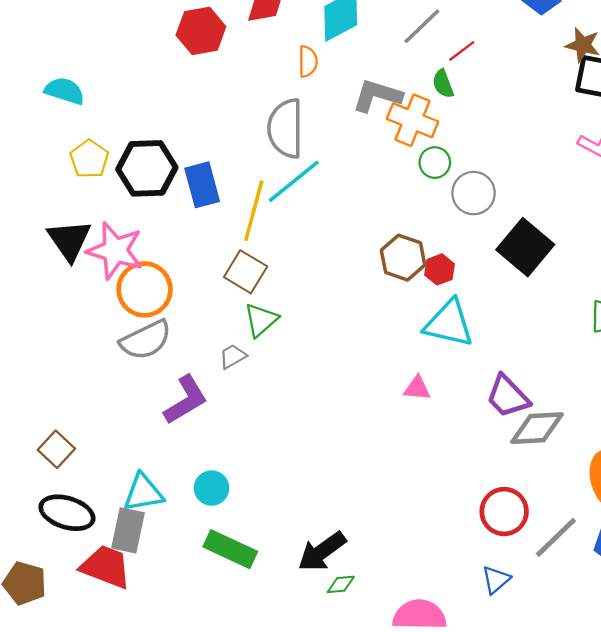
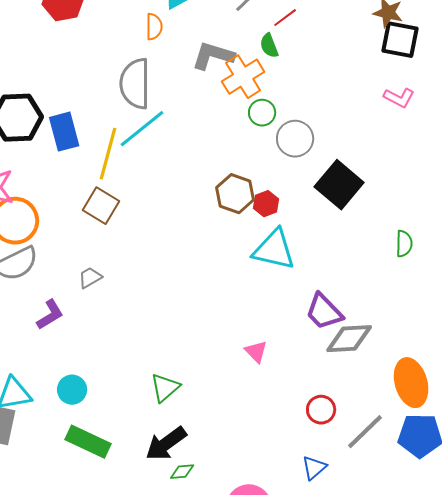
orange cross: (412, 120) -> (243, 77), turned 36
green triangle: (261, 320) -> (165, 388), moved
pink triangle: (417, 388) -> (256, 352), moved, turned 40
purple L-shape: (186, 400) -> (50, 315), size x0.7
red circle: (504, 512) -> (321, 410), size x0.7

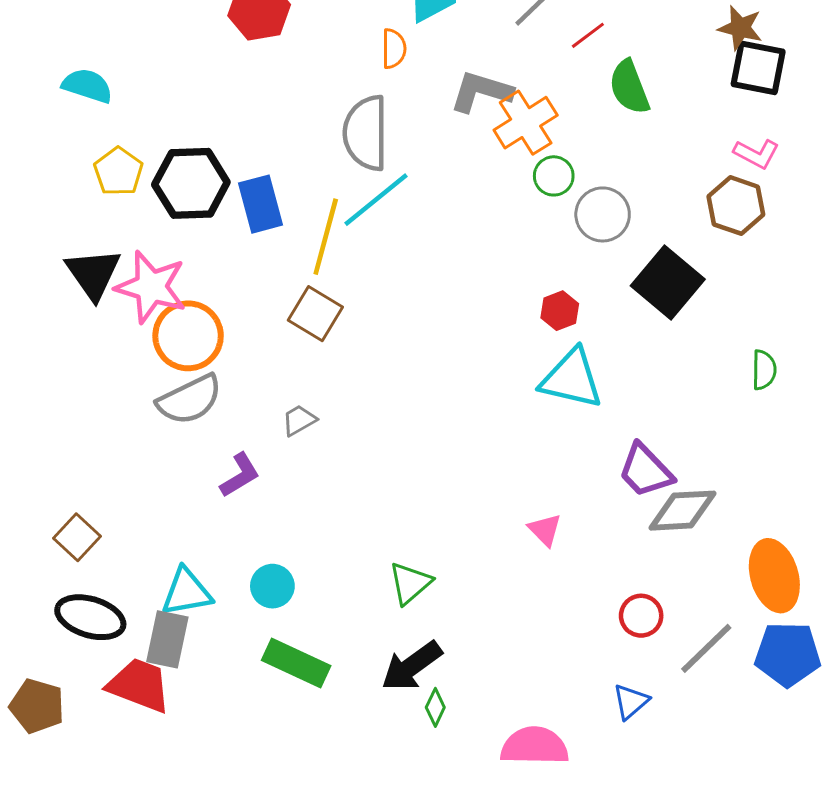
green semicircle: (269, 46) -> (629, 87), moved, size x1.5
brown hexagon: (235, 194) -> (736, 206), moved
green diamond: (182, 472) -> (435, 707), turned -60

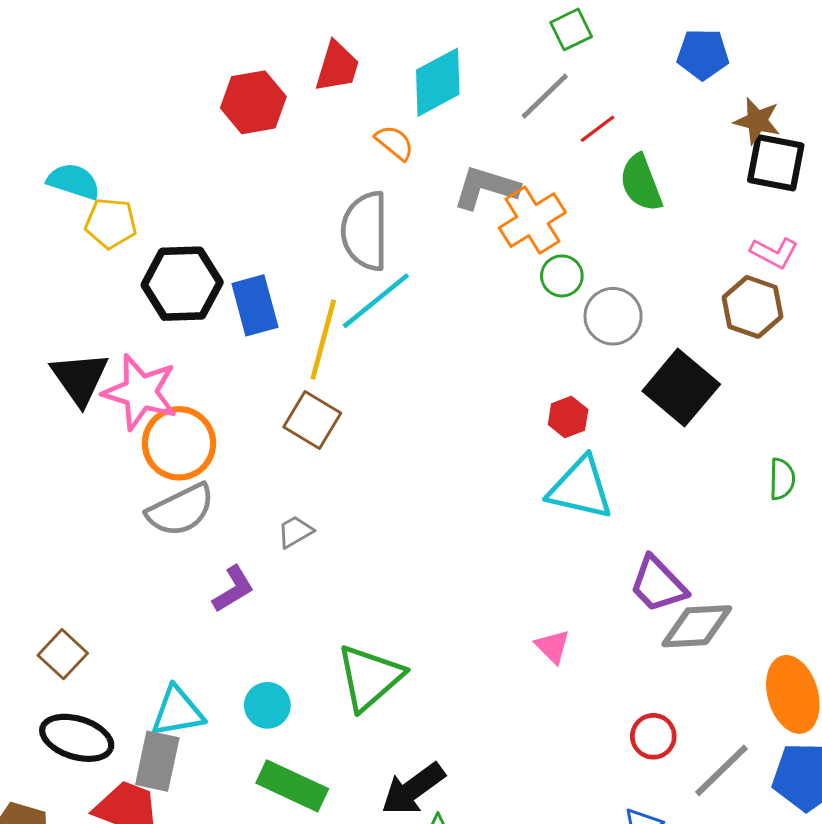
orange semicircle: (394, 49) -> (394, 143), turned -51
yellow pentagon: (118, 172) -> (111, 223), moved, turned -30
green triangle: (410, 583) -> (370, 677), moved, size x1.5

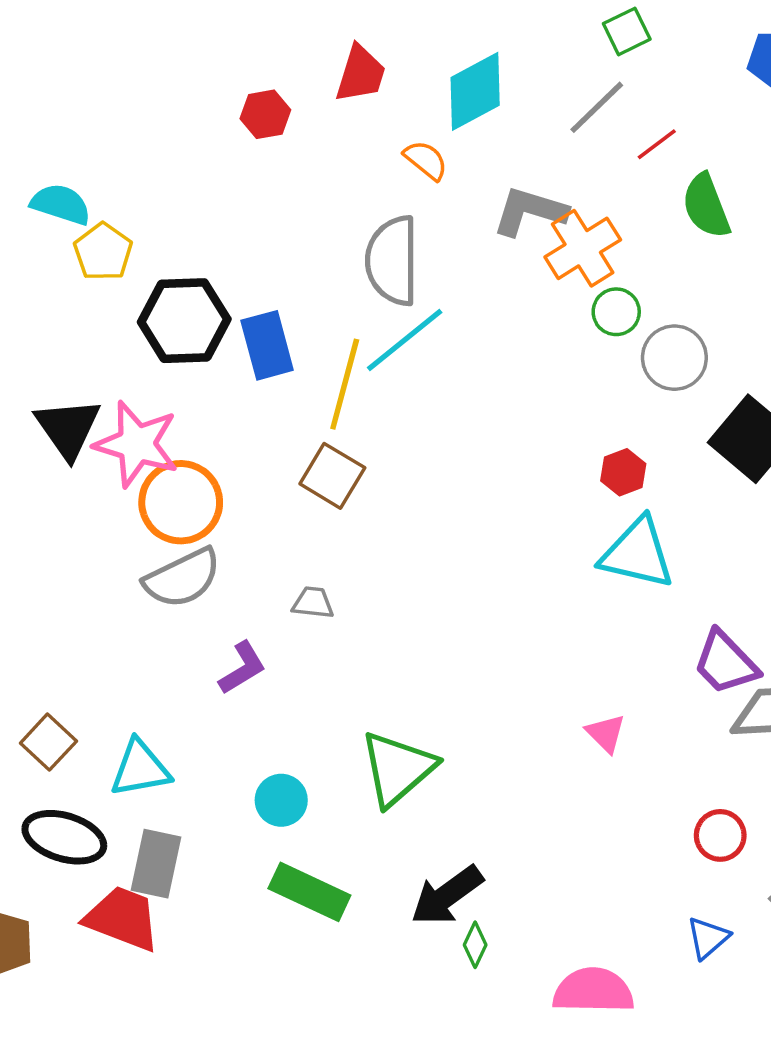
red hexagon: (253, 102) -> (265, 114), size x0.7
yellow pentagon: (111, 223) -> (103, 252), turned 30
gray trapezoid: (295, 532) -> (313, 603), turned 36
cyan triangle: (177, 711) -> (140, 768), moved

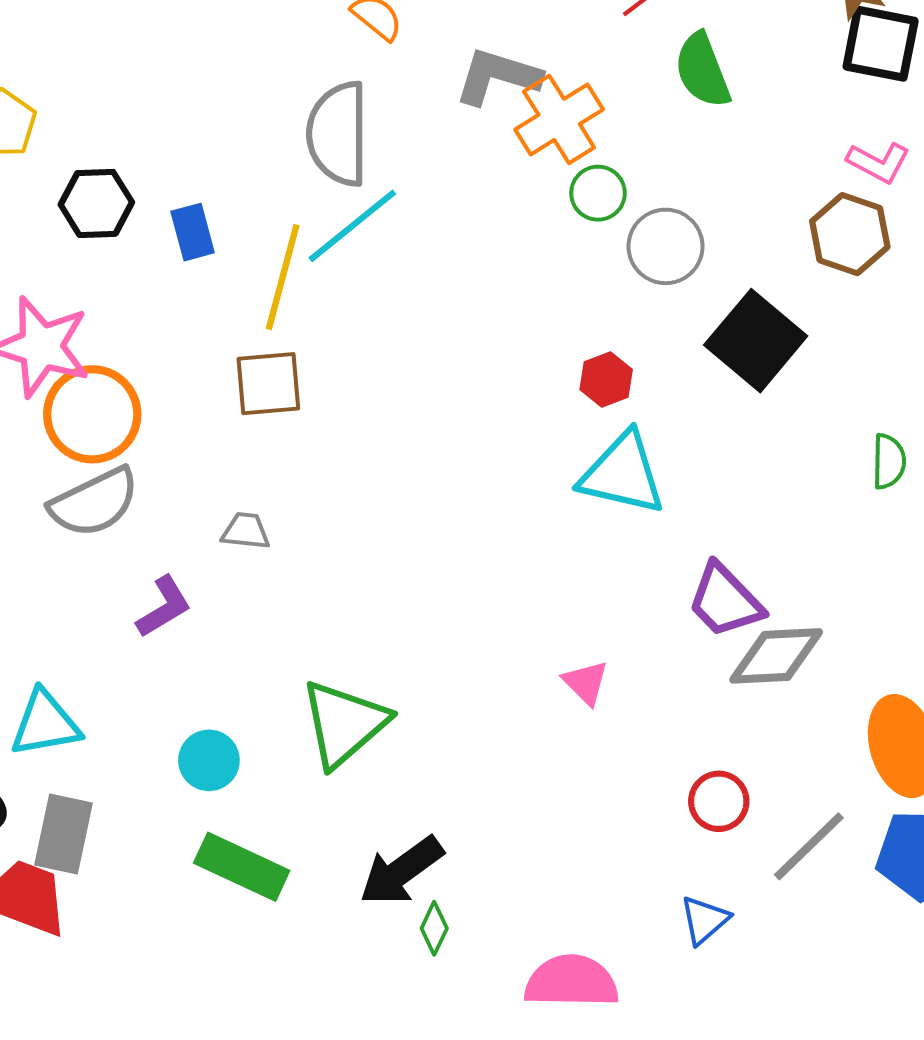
black hexagon: (184, 321) -> (96, 203), size x0.7
blue rectangle: (267, 345) -> (193, 232), size x0.7
brown square: (332, 476) -> (268, 384), turned -36

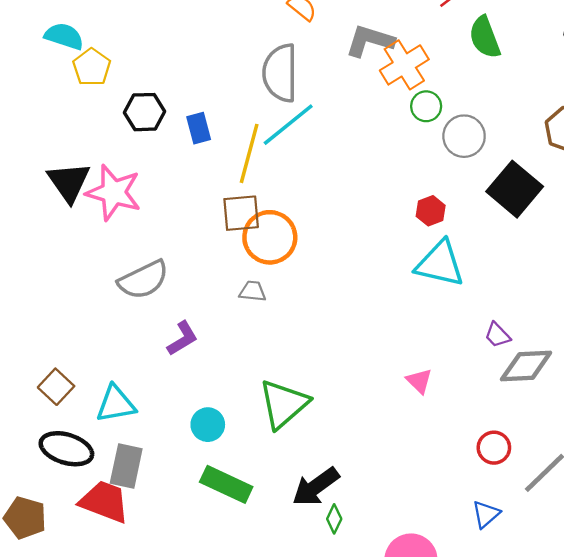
orange circle: (92, 414) -> (270, 237), moved
gray trapezoid: (246, 531) -> (253, 291), moved
purple trapezoid: (725, 601) -> (497, 335), size x0.6

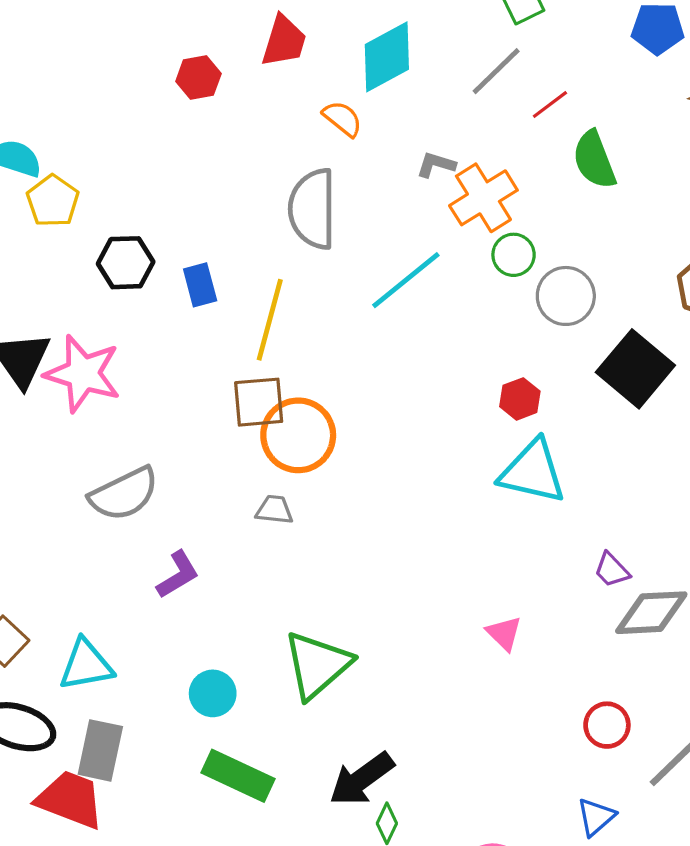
gray L-shape: (370, 41) -> (436, 165), size x0.6
cyan line: (288, 125) -> (406, 280), moved

